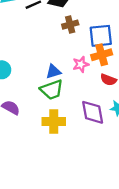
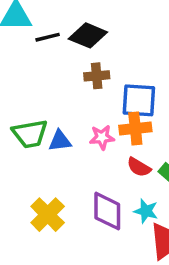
green trapezoid: (52, 90) -> (30, 134), moved
yellow cross: (54, 121) -> (48, 215), turned 35

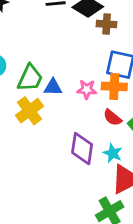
brown cross: (97, 76) -> (107, 24), moved
green trapezoid: (30, 134) -> (30, 78), turned -64
yellow cross: (48, 215) -> (29, 111), moved

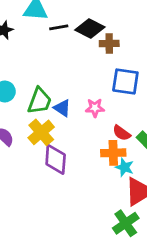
orange cross: (114, 86) -> (113, 153), moved
blue triangle: (53, 87) -> (62, 108), turned 36
purple diamond: (82, 149) -> (56, 159), moved

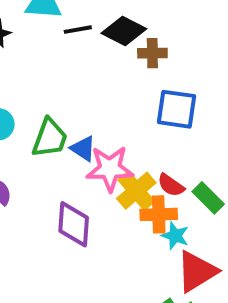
pink star: (95, 108) -> (110, 169), moved, size x1.6
yellow cross: (41, 132) -> (136, 191), moved

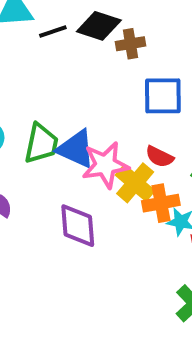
blue triangle: (83, 149) -> (76, 149), size x1.5
red semicircle: (171, 185) -> (159, 157), moved

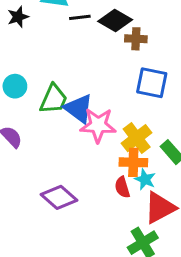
red semicircle: (159, 157) -> (122, 187), moved, turned 35
yellow cross: (135, 183) -> (137, 138), moved
purple diamond: (78, 226) -> (59, 197), moved, turned -56

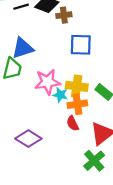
blue triangle: (79, 109) -> (23, 48), moved, turned -45
yellow cross: (137, 138) -> (77, 86), turned -35
cyan star: (145, 179) -> (60, 95), moved

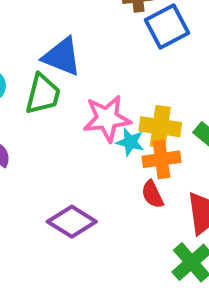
blue square: (81, 45) -> (167, 26), moved, turned -30
blue triangle: (23, 48) -> (62, 57), turned 40

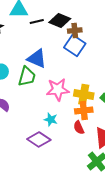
blue square: (167, 26) -> (75, 46), moved, turned -30
cyan star: (130, 142) -> (51, 120), moved

